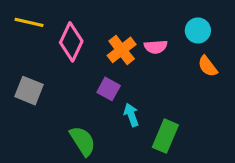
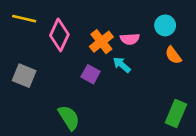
cyan arrow: (131, 115) -> (122, 65), moved, turned -30
green rectangle: (165, 136) -> (176, 114), moved

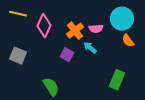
cyan circle: (165, 25) -> (122, 19), size x1.5
green rectangle: (176, 114) -> (117, 80), moved

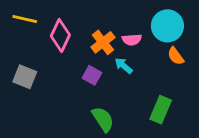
green semicircle: (51, 87) -> (103, 119), moved

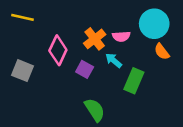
pink diamond: (60, 35) -> (58, 50), moved
green rectangle: (161, 110) -> (134, 81), moved

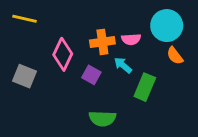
orange cross: (95, 39) -> (102, 42), turned 30
green semicircle: (95, 110) -> (102, 119), turned 125

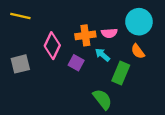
orange semicircle: (175, 56) -> (138, 51), moved
gray square: (24, 76) -> (20, 64), turned -36
green semicircle: (102, 119) -> (102, 99), moved, turned -130

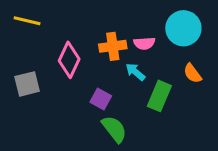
orange semicircle: (138, 51) -> (192, 73), moved
purple square: (76, 63) -> (101, 99), moved
green semicircle: (102, 99) -> (114, 129), moved

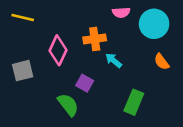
pink semicircle: (144, 43) -> (121, 12), moved
green rectangle: (159, 96) -> (134, 102), moved
green semicircle: (114, 129) -> (68, 105), moved

